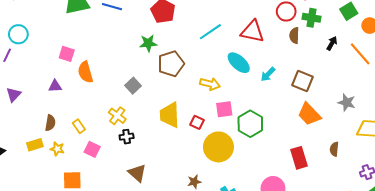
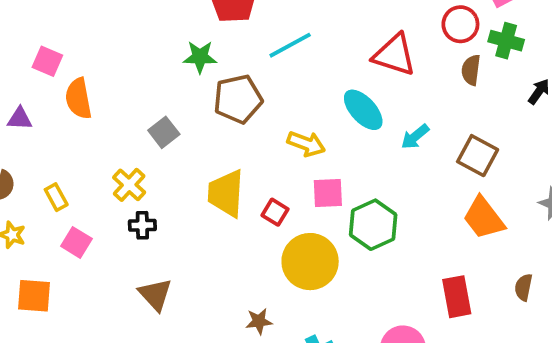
cyan line: (210, 32) -> (290, 45), moved

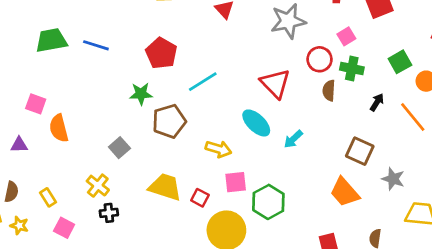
red triangle: (394, 55) -> (275, 83), turned 32
brown square: (478, 156) -> (360, 151), moved
yellow trapezoid: (226, 193) -> (165, 187), turned 108

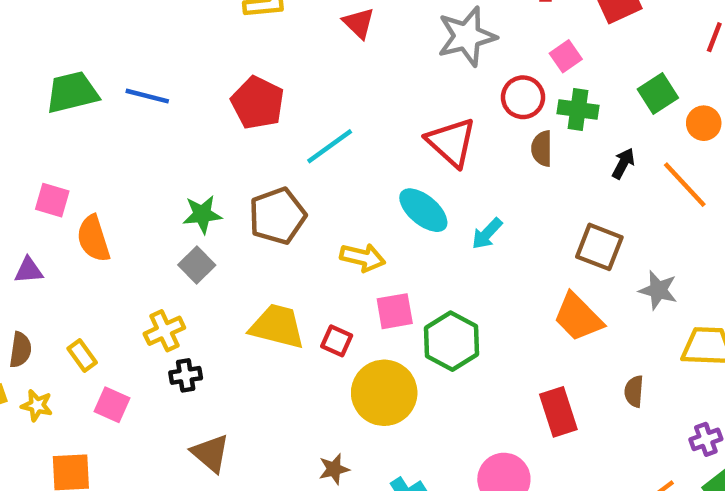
green star: (141, 94) -> (202, 214), moved
yellow cross: (98, 186) -> (164, 331), turned 30

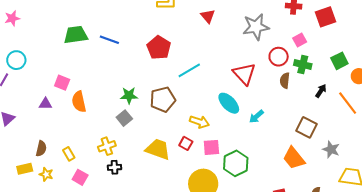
purple triangle: (29, 270) -> (45, 104), moved
red square: (337, 341) -> (186, 143), moved

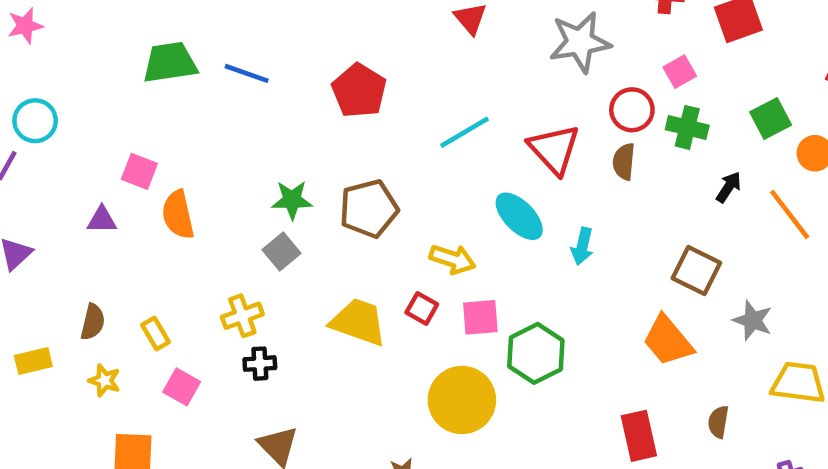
cyan line: (189, 70) -> (464, 132), moved
brown semicircle: (285, 81) -> (624, 162), moved
cyan arrow: (256, 116) -> (582, 246), turned -35
yellow rectangle: (25, 169) -> (33, 361), moved

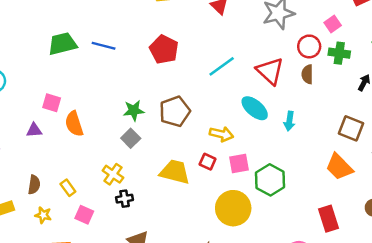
yellow cross: (242, 316) -> (113, 174), turned -30

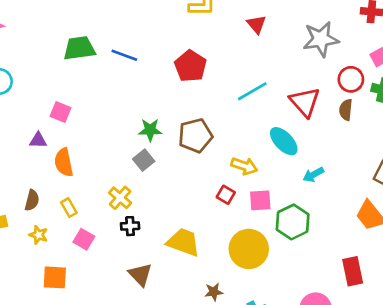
cyan arrow: (289, 121) -> (313, 175), moved, turned 48
orange semicircle: (74, 124) -> (64, 162), moved
yellow trapezoid: (175, 172) -> (183, 242), moved

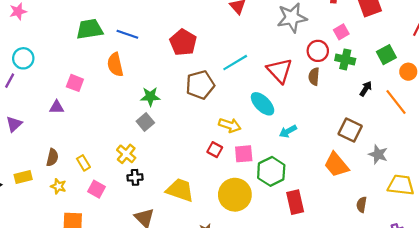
brown pentagon: (195, 136) -> (200, 85), moved
orange semicircle: (64, 162) -> (115, 65), moved
red rectangle: (353, 271) -> (295, 202), moved

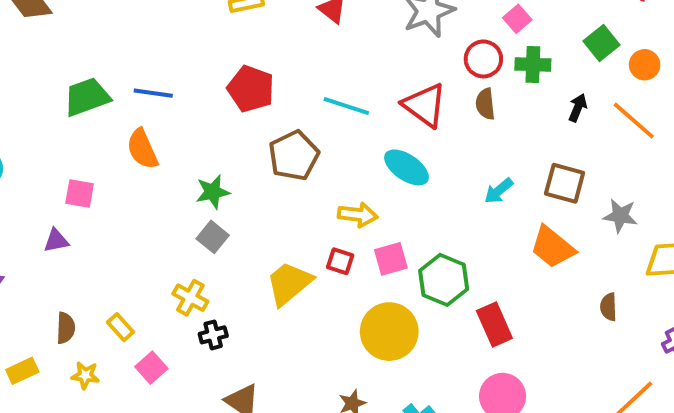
cyan line: (235, 63) -> (346, 106), turned 60
cyan arrow: (288, 131) -> (499, 191), moved
pink square: (96, 189) -> (151, 368), turned 30
yellow trapezoid: (180, 190) -> (289, 283), moved, turned -48

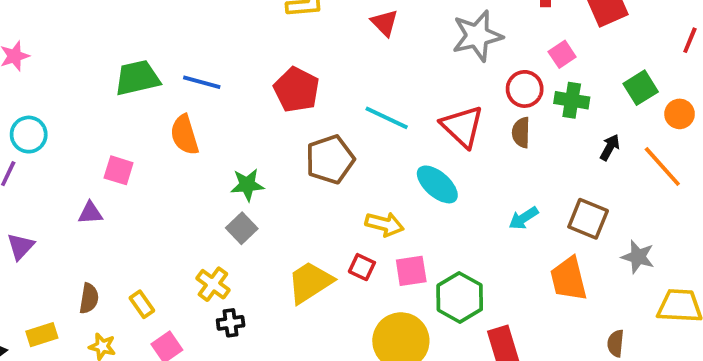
orange trapezoid: (552, 247) -> (569, 279), turned 30

